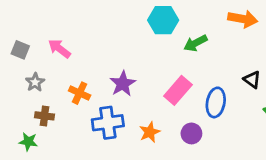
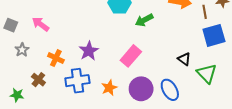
black triangle: (252, 80) -> (184, 59), moved
blue ellipse: (216, 102) -> (170, 90), moved, turned -40
brown cross: (44, 116) -> (38, 80), moved, turned 32
purple circle: (191, 133) -> (141, 89), size x1.5

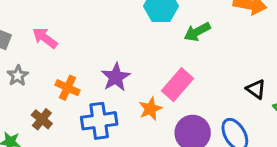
orange star: (109, 88) -> (150, 109), moved

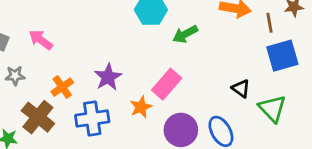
gray star: (18, 76) -> (15, 76), turned 30
orange cross: (67, 88) -> (62, 87), turned 30
brown cross: (42, 119) -> (38, 117), size x1.6

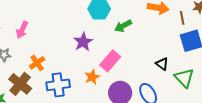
pink arrow: (41, 40) -> (22, 30), turned -102
purple star: (108, 77) -> (83, 42), moved

